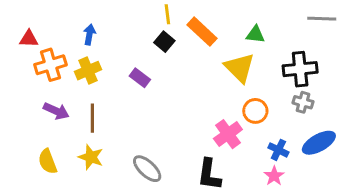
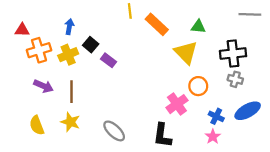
black square: (164, 42) -> (91, 45), moved

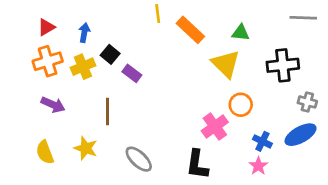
red triangle: (22, 30) -> (46, 27), moved, turned -32
gray cross: (235, 79) -> (307, 102), moved
brown line: (72, 92) -> (107, 112), moved

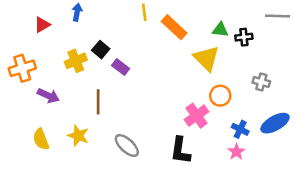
blue arrow: (84, 33) -> (77, 12), moved
orange cross: (48, 61) -> (22, 68), moved
black cross: (283, 65) -> (244, 37), moved, size x0.6
gray cross: (307, 102) -> (261, 82), moved

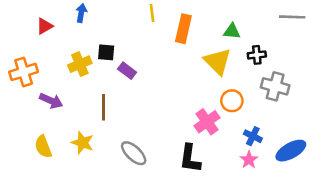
orange rectangle: (174, 27) -> (183, 29), turned 60
black cross: (244, 37) -> (257, 55), moved
black square: (101, 50) -> (106, 52), turned -35
gray cross: (261, 82) -> (275, 86), size x1.5
blue ellipse: (275, 123) -> (291, 151), moved

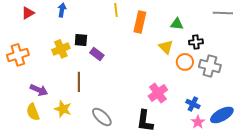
red triangle: (45, 26) -> (28, 13), moved
yellow triangle: (217, 61) -> (166, 47), size x0.7
purple arrow: (51, 101) -> (39, 90), moved
orange circle: (232, 101) -> (185, 62), moved
pink star: (249, 160) -> (198, 122), moved

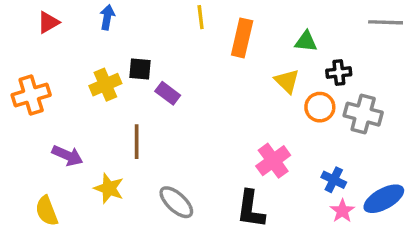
yellow semicircle: (33, 112) -> (47, 211), moved

